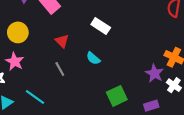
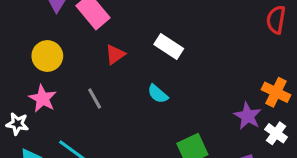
red triangle: (62, 41) -> (115, 54), moved, turned 40
gray line: (60, 69) -> (95, 99), moved

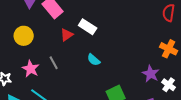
white rectangle: (169, 47) -> (88, 27), moved
orange cross: (276, 92) -> (169, 49), moved
pink star: (43, 99) -> (31, 69), moved

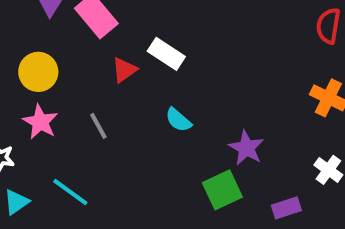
pink star: (31, 69) -> (40, 122), moved
purple star: (151, 74) -> (246, 148), moved

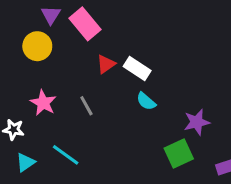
white rectangle: (166, 54) -> (137, 69), moved
yellow circle: (38, 72) -> (37, 46), moved
purple star: (246, 148) -> (197, 122), turned 30

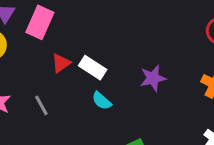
pink rectangle: (85, 24) -> (40, 22), turned 64
purple star: (197, 122) -> (153, 78), moved

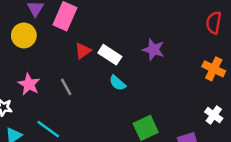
purple star: (153, 78) -> (153, 50), moved, turned 30

